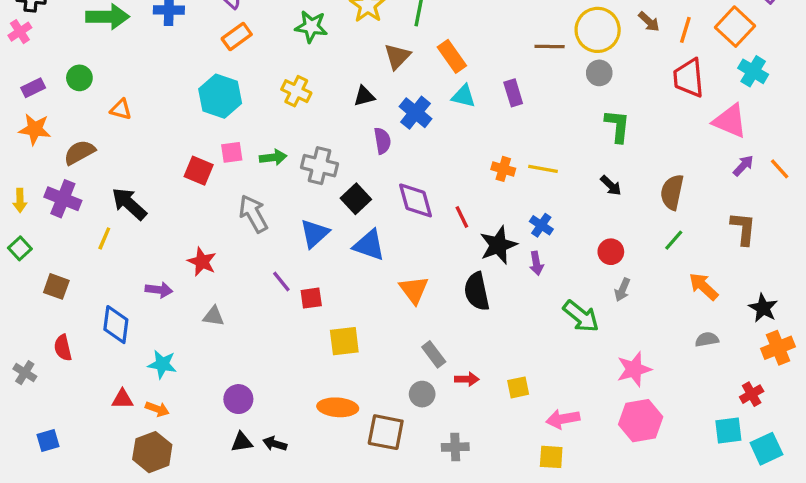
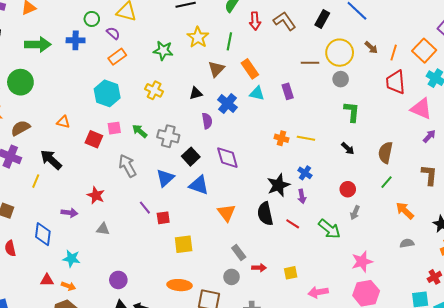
green circle: (79, 78) -> (20, 82), size x1.6
orange triangle: (121, 109) -> (63, 122), moved
green arrow: (273, 157) -> (140, 131), turned -133
red line: (462, 217) -> (293, 224), moved, turned -32

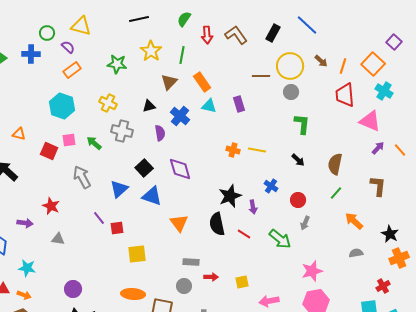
gray cross: (168, 136) -> (122, 131), moved
blue cross: (305, 173) -> (271, 186), moved
gray rectangle: (239, 252) -> (191, 262), turned -49

